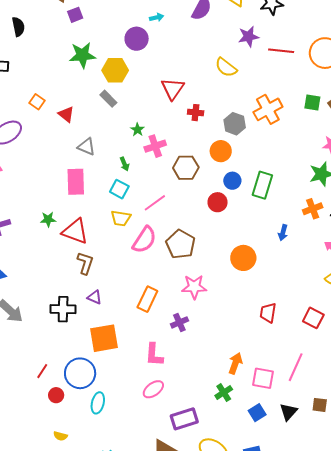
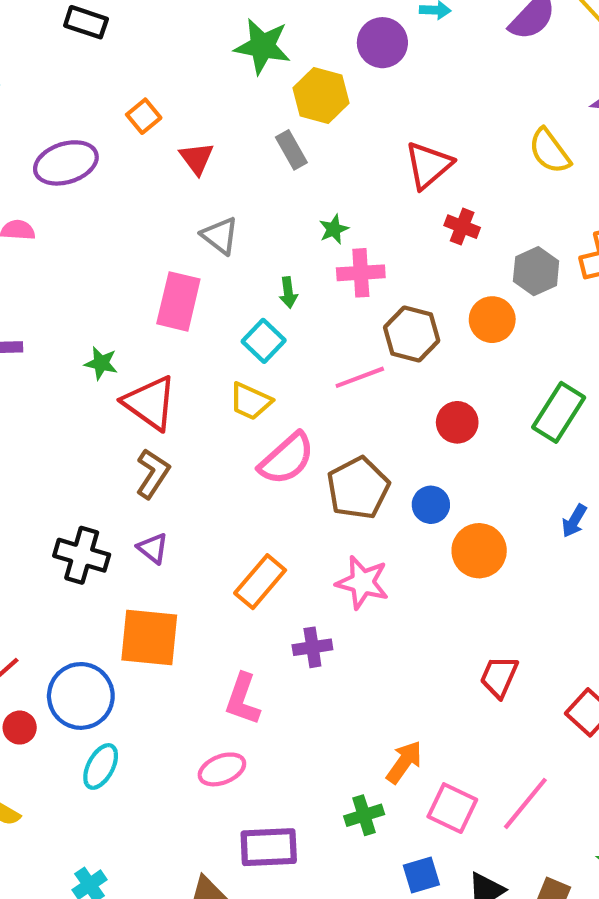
blue circle: (232, 181) -> (431, 505), moved
pink line: (155, 203) -> (360, 377), moved

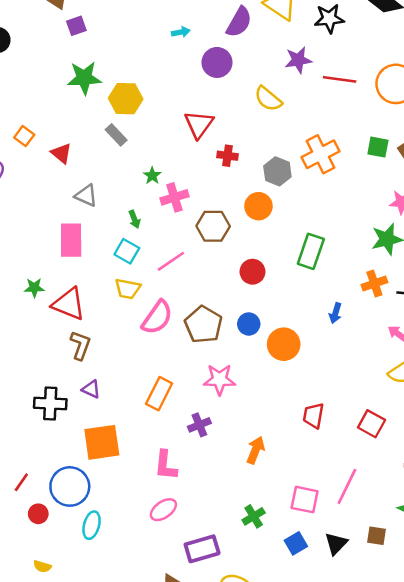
purple circle: (382, 43) -> (217, 62), moved
pink line: (360, 377) -> (171, 261), moved
orange arrow: (404, 762) -> (256, 450), moved

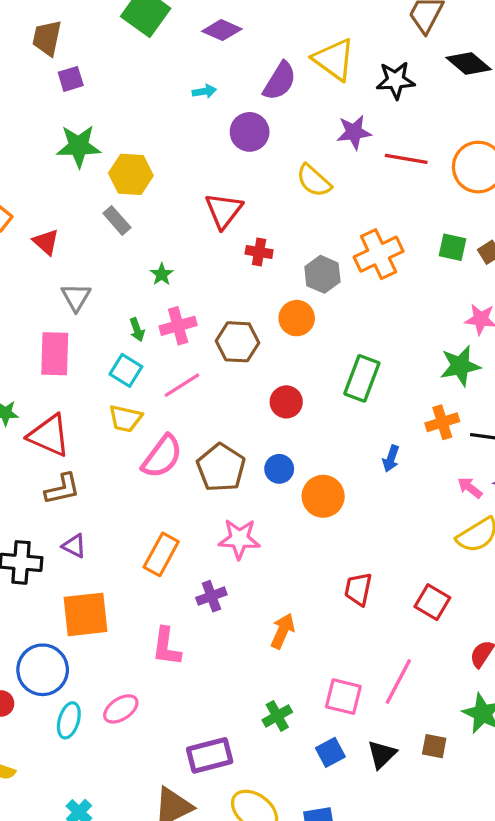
gray triangle: (86, 196) -> (76, 297), turned 35
pink cross: (174, 197) -> (178, 326), moved
brown L-shape: (80, 345) -> (62, 489), turned 56
pink ellipse: (163, 510) -> (121, 709), moved

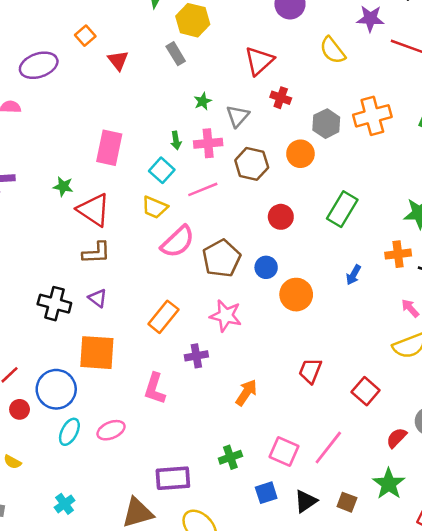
gray triangle: (76, 297) -> (238, 116), moved

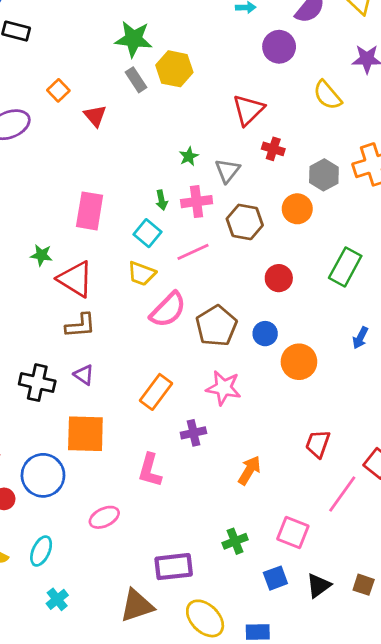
gray rectangle: (176, 54) -> (136, 80), moved
cyan ellipse: (69, 432) -> (41, 551), moved
pink line: (328, 448) -> (342, 494), moved

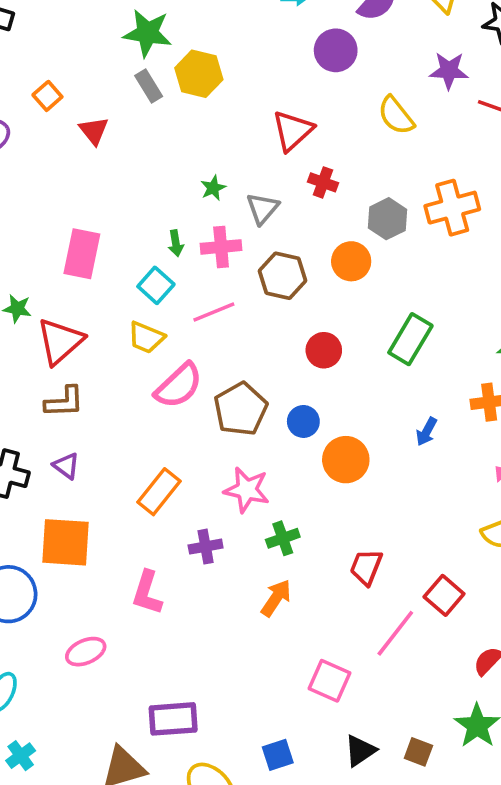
red triangle: (75, 279) -> (60, 341), turned 45
green cross: (235, 541) -> (283, 538), moved
blue square: (275, 578) -> (278, 755), moved

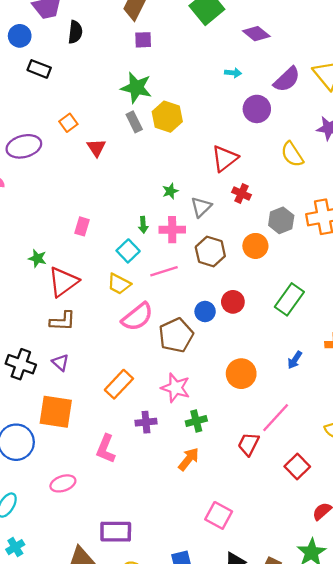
pink rectangle: (82, 254) -> (82, 226), size x0.6
blue circle: (303, 421) -> (205, 312), moved
pink line: (395, 633) -> (276, 418), moved

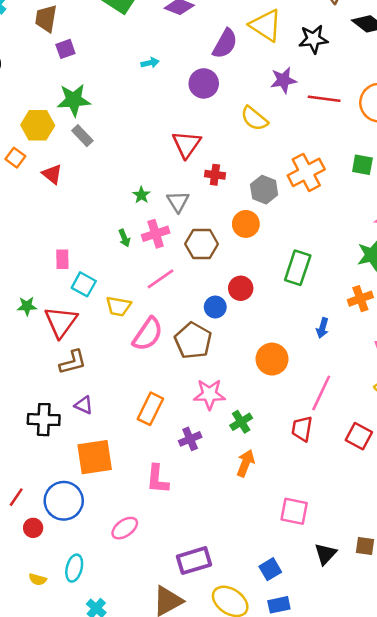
cyan arrow: (233, 73) -> (150, 63), moved
yellow hexagon: (167, 117) -> (38, 125), moved
cyan square: (128, 251) -> (84, 284), moved

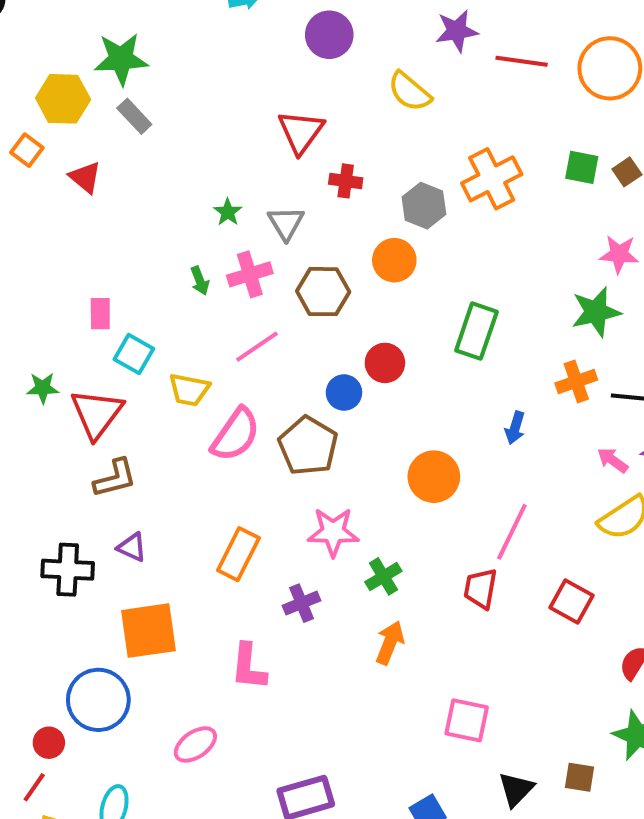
red line: (16, 497) -> (34, 787), moved

